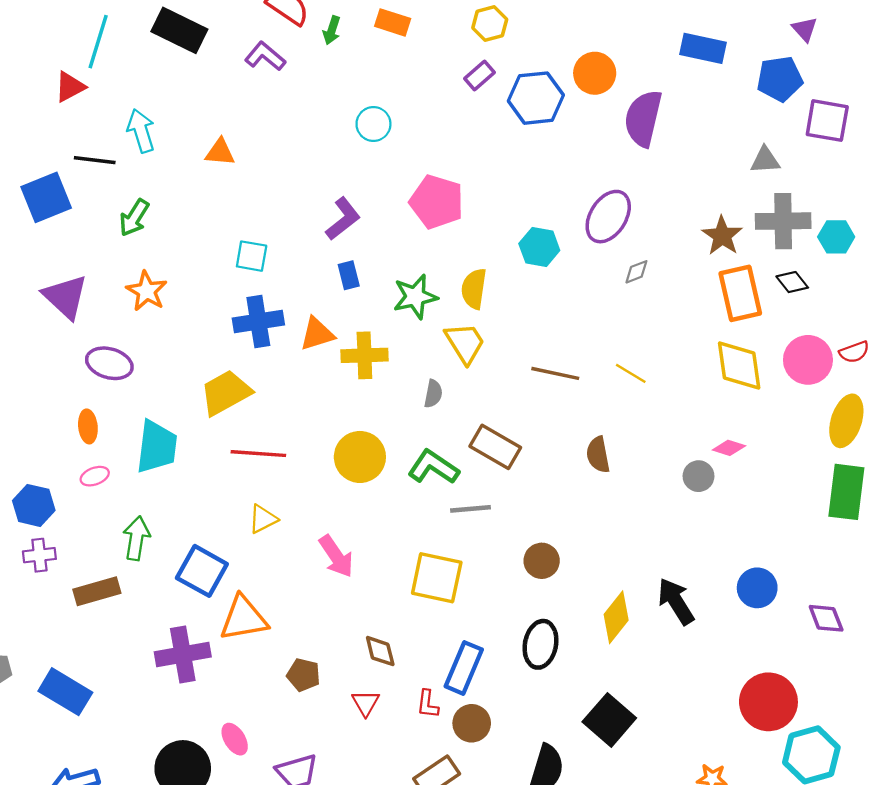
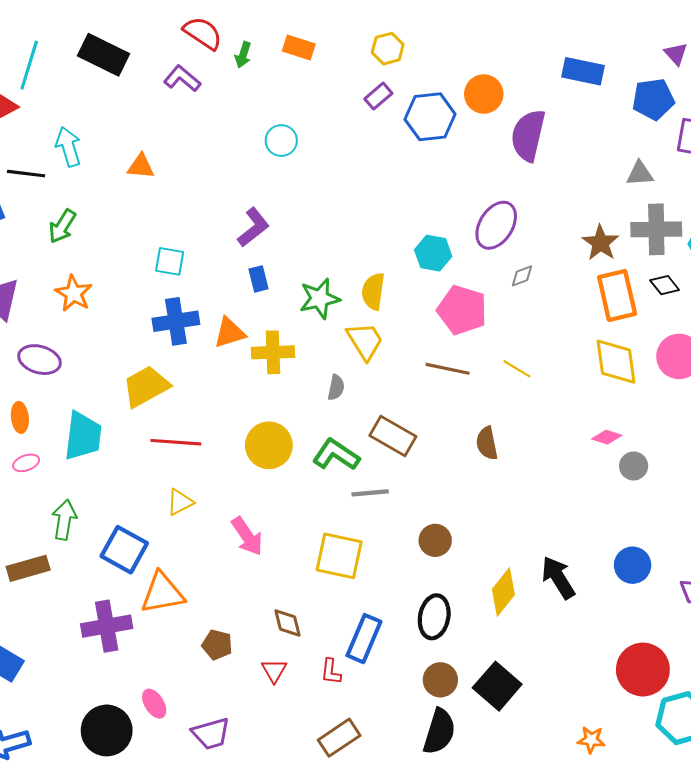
pink pentagon: (437, 202) -> (462, 310), moved
gray circle: (698, 476) -> (634, 466), moved
brown circle: (472, 723) -> (440, 680), moved

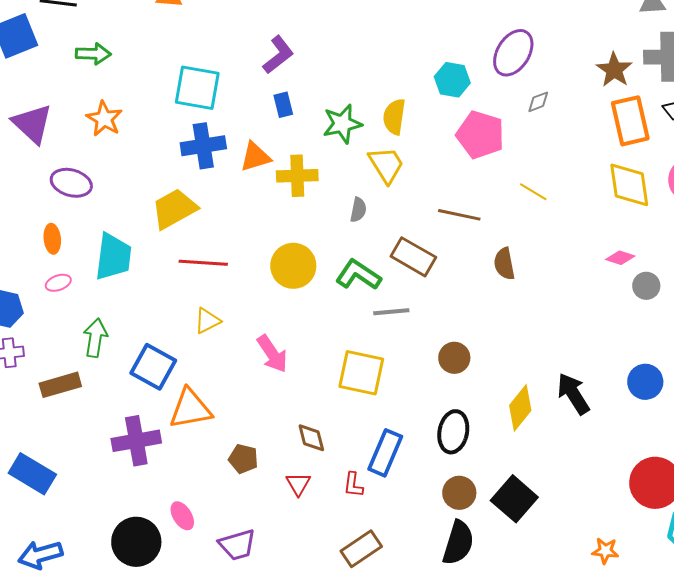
green arrow: (62, 226) -> (93, 54), turned -120
cyan square: (170, 261) -> (197, 88), size x1.6
brown line: (448, 369) -> (459, 215), moved

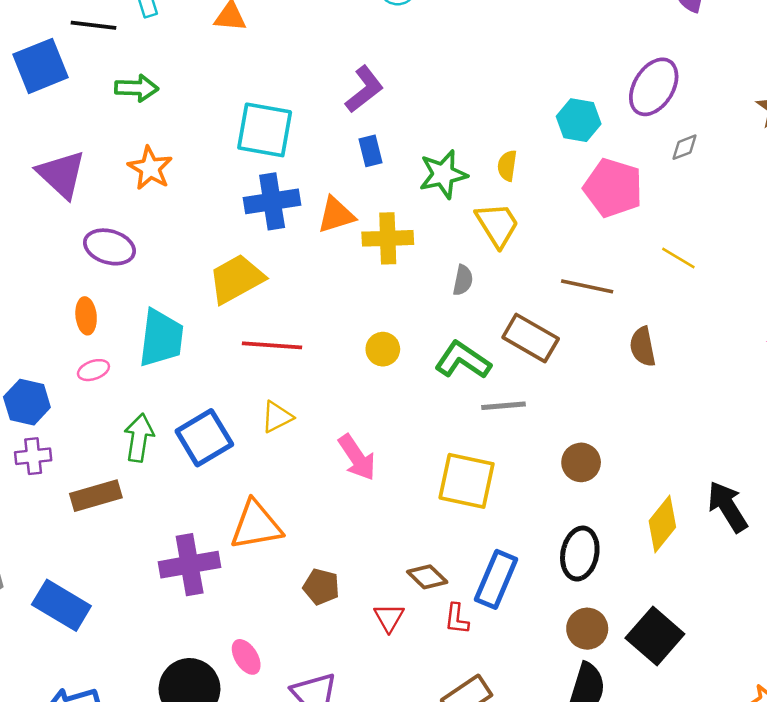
yellow semicircle: (394, 117) -> (507, 166), size x0.7
yellow circle: (293, 266) -> (383, 349), size x0.6
blue square: (153, 367) -> (204, 438), moved, turned 30
brown diamond: (311, 438) -> (427, 577), moved, turned -32

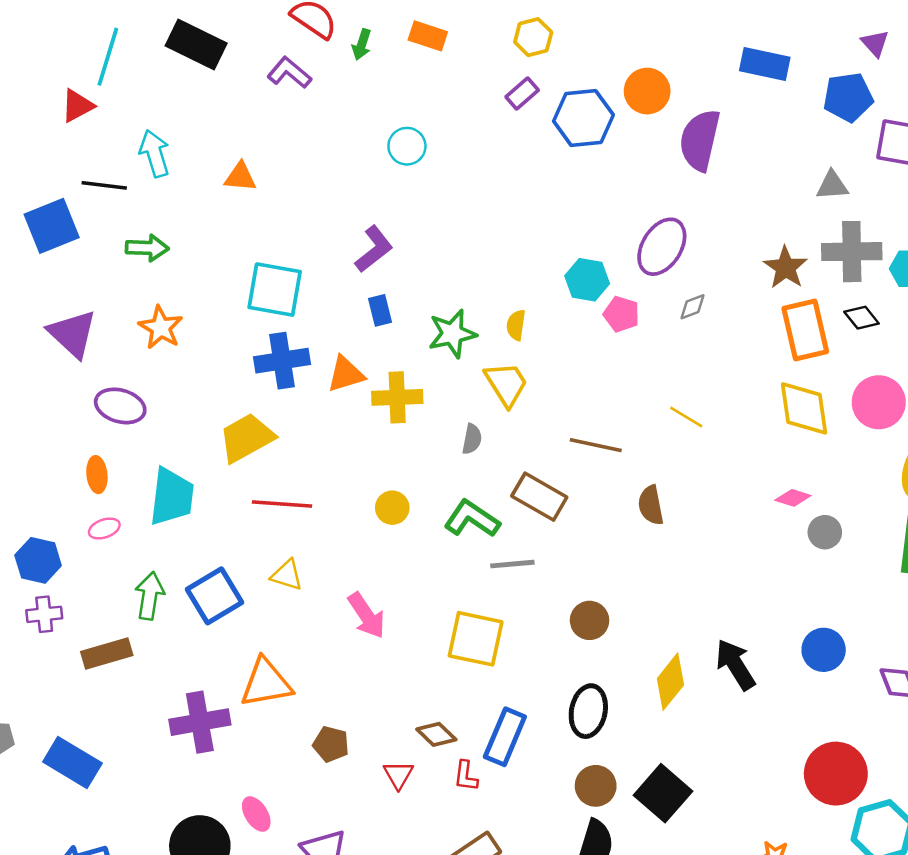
pink pentagon: (613, 188) -> (621, 314), moved, size x0.6
yellow triangle: (277, 417) -> (287, 575), turned 44

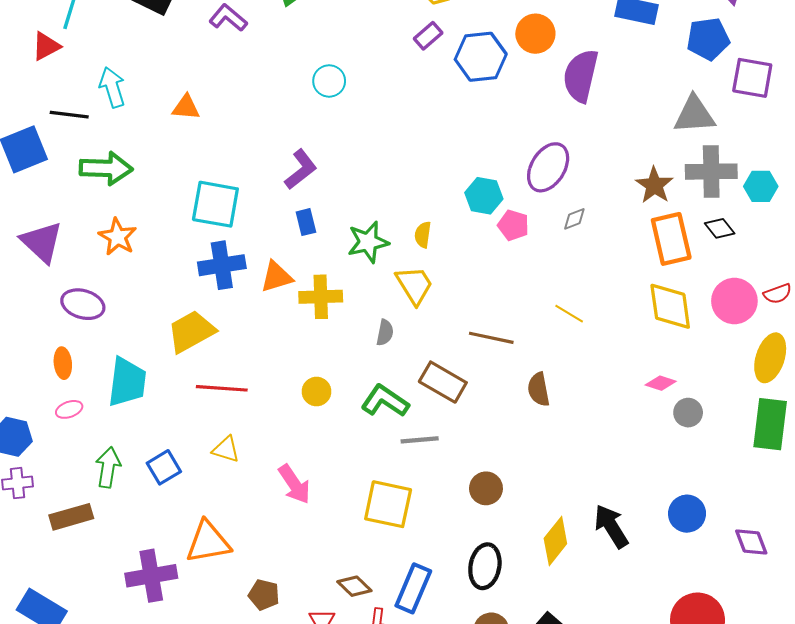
gray triangle: (832, 185) -> (694, 115), size x1.5
green arrow: (147, 248) -> (106, 168), size x1.4
blue square: (215, 596) -> (164, 467), size x0.7

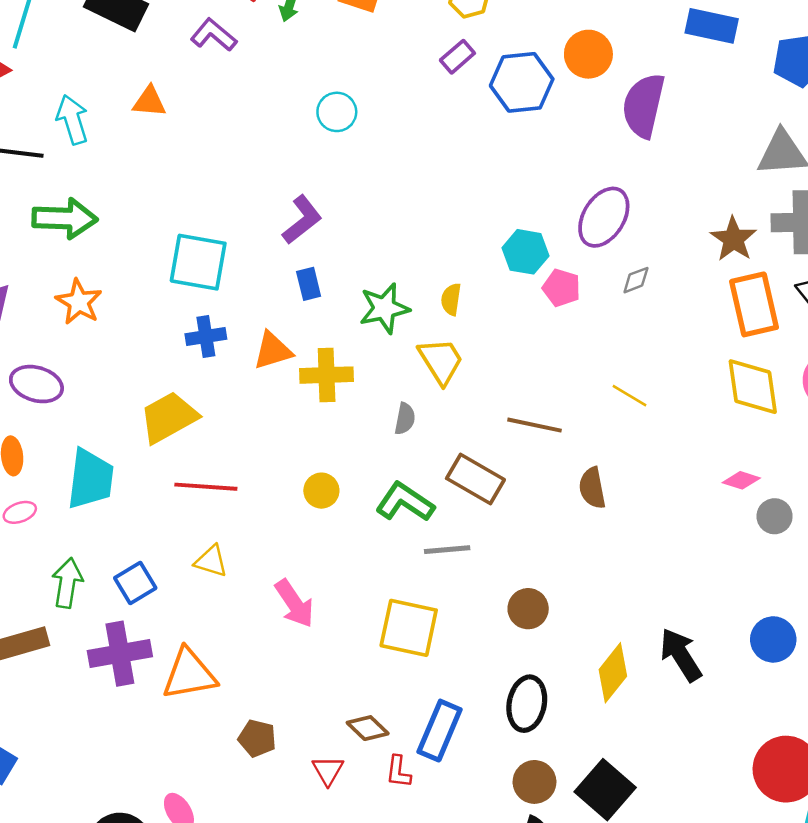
orange triangle: (186, 107) -> (149, 102), moved
blue cross: (222, 265) -> (206, 337), size x0.7
purple cross: (151, 576) -> (120, 654), moved

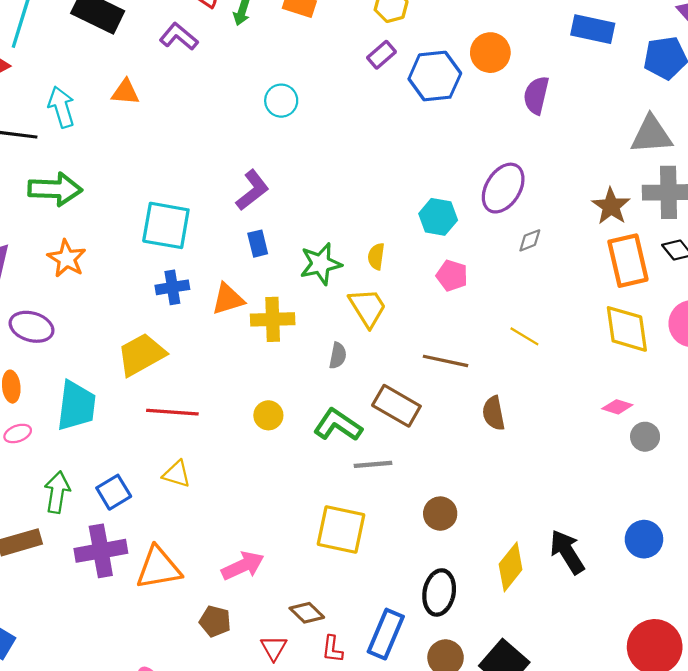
purple semicircle: (644, 105) -> (536, 95), size x0.7
pink pentagon: (561, 288) -> (452, 276), moved
pink arrow: (294, 604) -> (243, 566), moved, turned -81
blue rectangle: (440, 731) -> (386, 634), moved

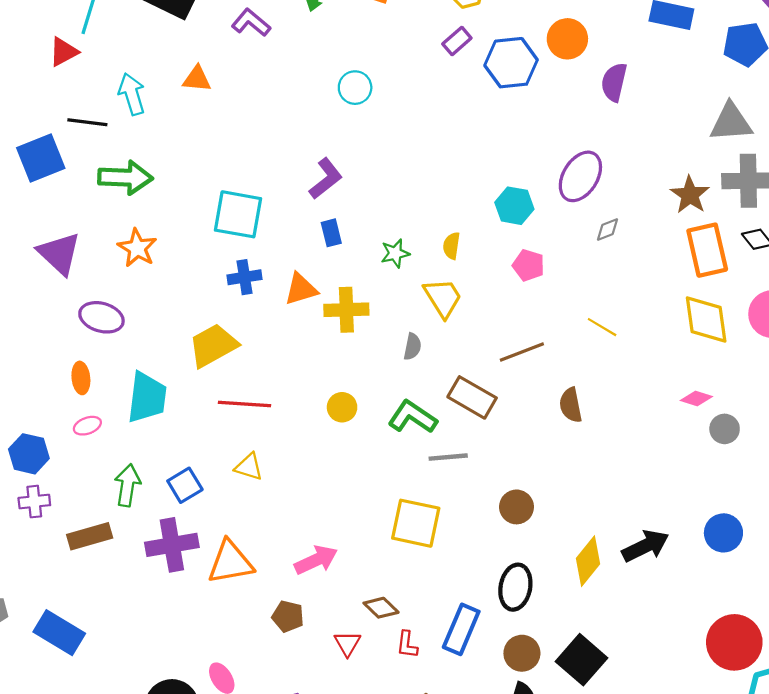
green star: (321, 264) -> (395, 253), size x0.7
brown line: (446, 361) -> (522, 352), turned -33
black arrow: (567, 552) -> (645, 546), turned 96

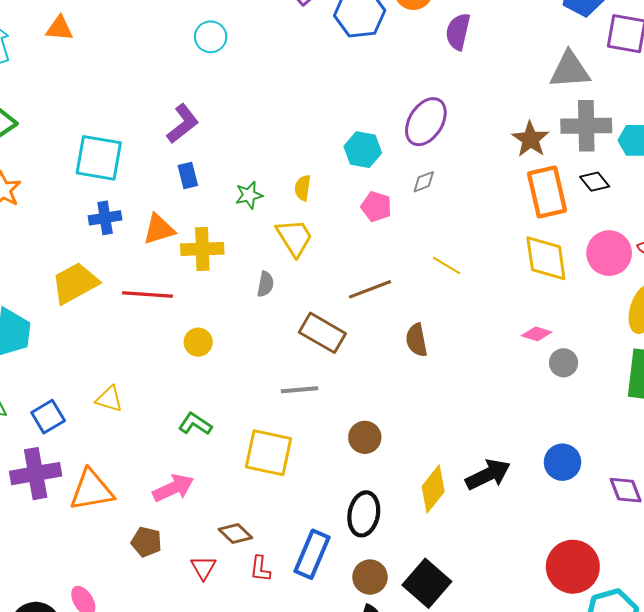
gray diamond: (608, 230) -> (424, 182), moved
red line: (245, 404) -> (147, 294), moved
green L-shape: (412, 417) -> (195, 424), moved, size x0.7

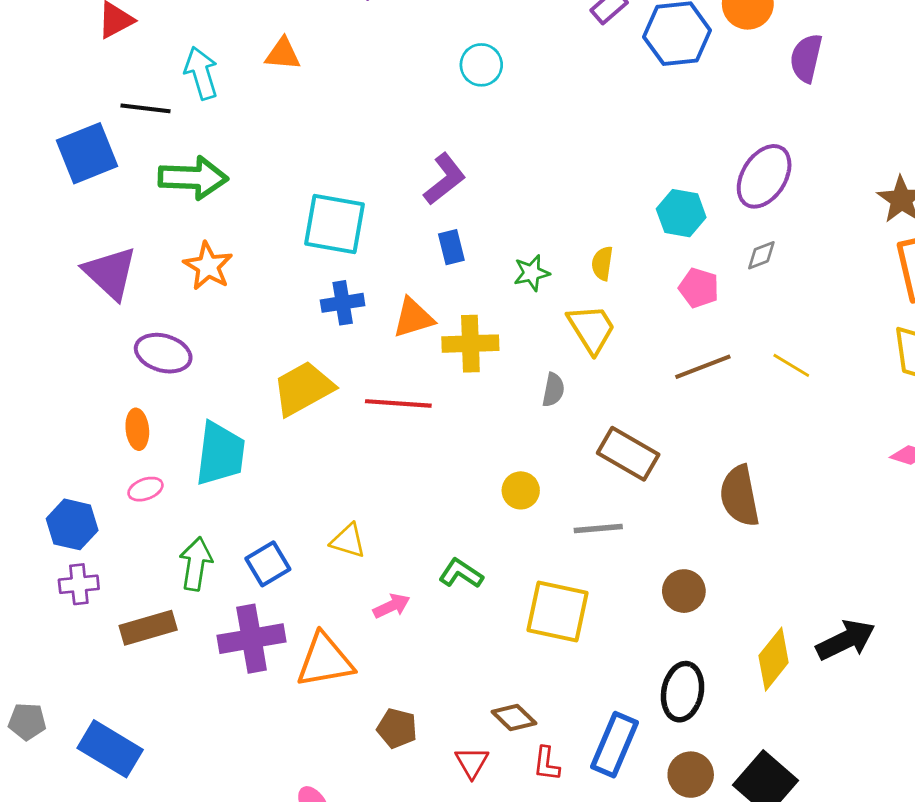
brown line: (370, 289) -> (703, 367), moved
brown semicircle: (417, 340) -> (740, 496), moved, size x1.4
yellow circle: (198, 342) -> (521, 490), moved
pink arrow: (173, 488) -> (392, 606), moved, size x0.7

